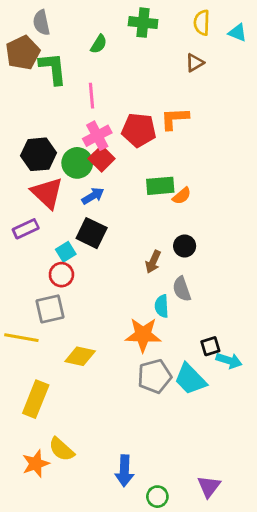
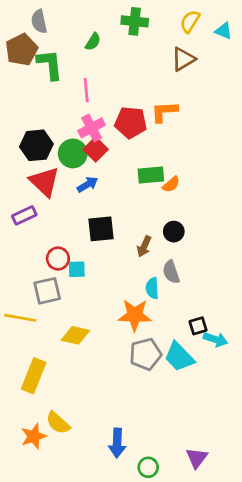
yellow semicircle: (202, 23) -> (190, 21), turned 30
brown triangle: (195, 63) -> (183, 59), size x1.4
black square: (92, 233) -> (101, 229), moved, turned -32
cyan square: (66, 252) -> (77, 269), moved, turned 30

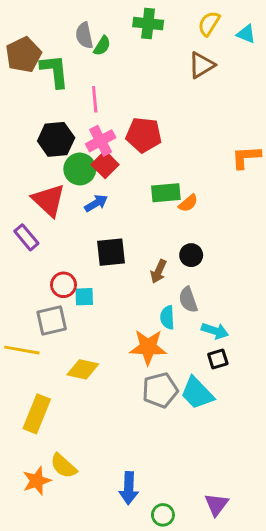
gray semicircle: (39, 21) -> (84, 35), moved
orange L-shape: (164, 112) -> (246, 157), moved
black hexagon: (36, 145) -> (56, 139), moved
purple rectangle: (24, 215) -> (26, 237), turned 75
cyan arrow: (216, 339) -> (215, 331), moved

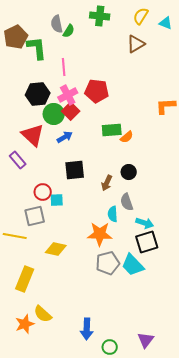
black square: (218, 359) -> (147, 242), size x1.6

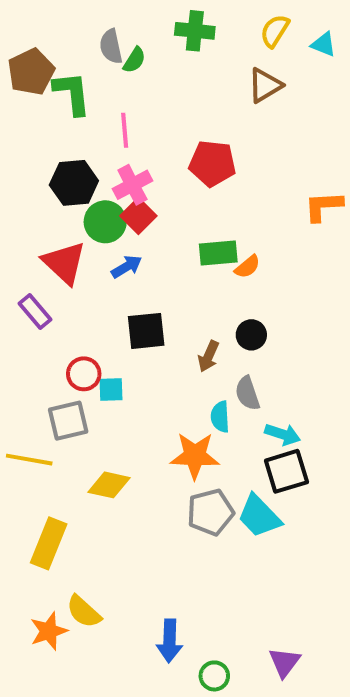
red pentagon: (97, 91) -> (212, 163), moved

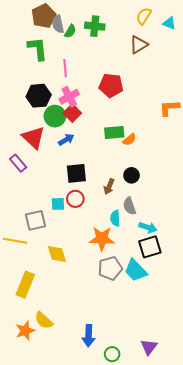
green cross: (195, 31) -> (95, 26), moved
brown pentagon: (31, 72) -> (44, 16), moved
red circle: (84, 374) -> (75, 199), moved
yellow diamond: (109, 485) -> (57, 254), turned 60

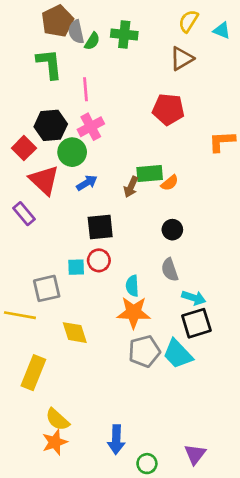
red pentagon: (111, 85) -> (168, 109), moved
red square: (72, 113) -> (24, 148), moved
brown arrow: (109, 187) -> (131, 187), moved
cyan semicircle: (115, 218) -> (132, 286), moved
orange star: (25, 331) -> (55, 442), moved

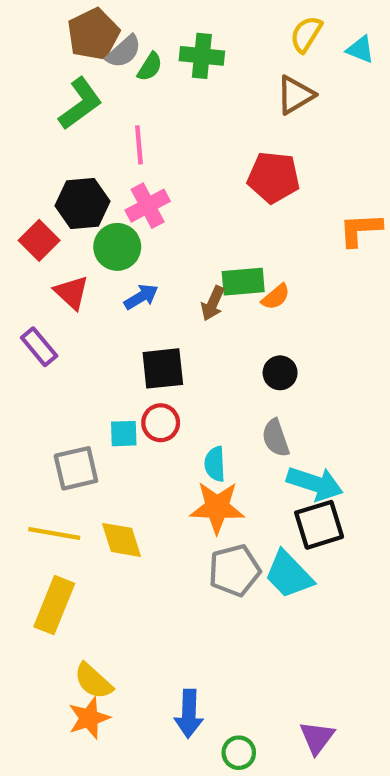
gray semicircle: (76, 32) -> (124, 52), turned -120
green L-shape: (49, 64) -> (80, 104), turned 60
red triangle: (44, 180) -> (72, 292), size x0.7
cyan arrow: (194, 298) -> (315, 484), size x1.4
yellow line: (20, 315) -> (54, 533), moved

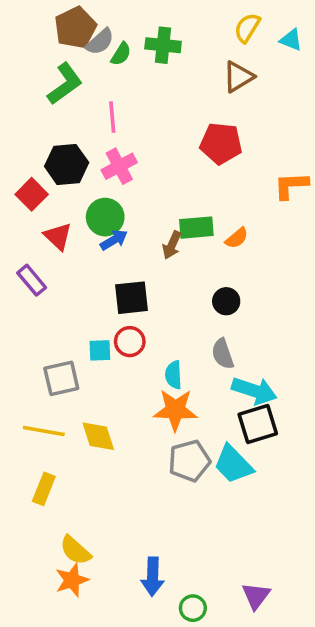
green circle: (117, 247) -> (105, 217), moved
orange semicircle: (276, 297) -> (237, 238), moved
yellow rectangle: (54, 605) -> (44, 489), size x0.7

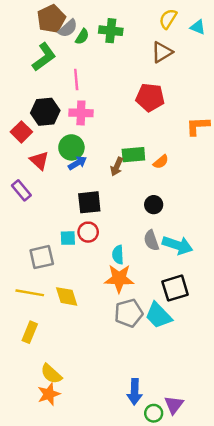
pink cross: (119, 166) -> (81, 113), turned 30
cyan arrow: (254, 391) -> (178, 245), moved
blue arrow: (153, 577) -> (135, 392), moved
green circle: (193, 608) -> (154, 413), moved

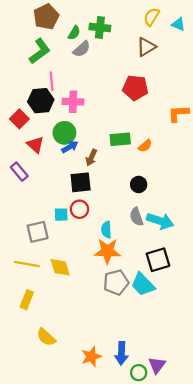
gray semicircle: (68, 28) -> (82, 49), moved
pink line: (76, 80) -> (52, 81), moved
brown arrow: (117, 167) -> (91, 158), moved
orange star: (49, 394) -> (91, 357), moved

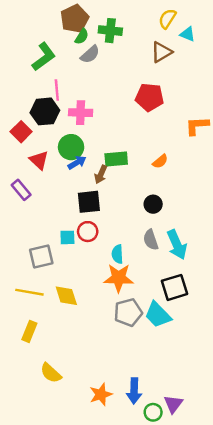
brown pentagon: (46, 17) -> (75, 19), moved
cyan triangle: (178, 24) -> (188, 34), moved
green rectangle: (120, 139) -> (116, 159), moved
cyan arrow: (160, 221) -> (177, 245), turned 48

